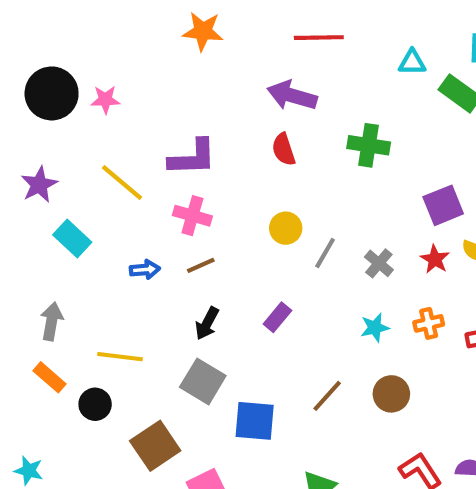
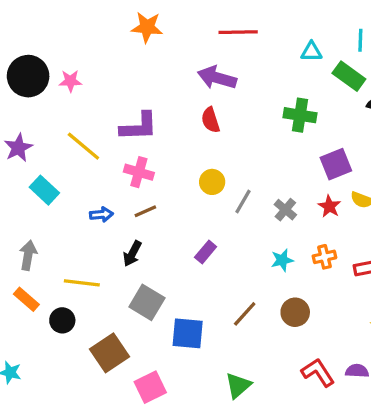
green cross: (369, 145) -> (300, 115), moved
black arrow: (207, 323) -> (132, 254), moved

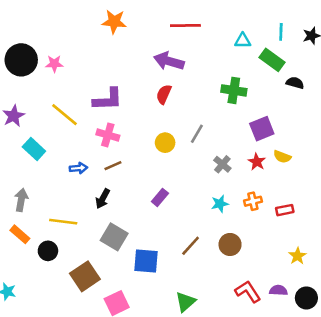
red semicircle: (210, 120) -> (164, 94), turned 42
gray line: (243, 201) -> (197, 134), moved

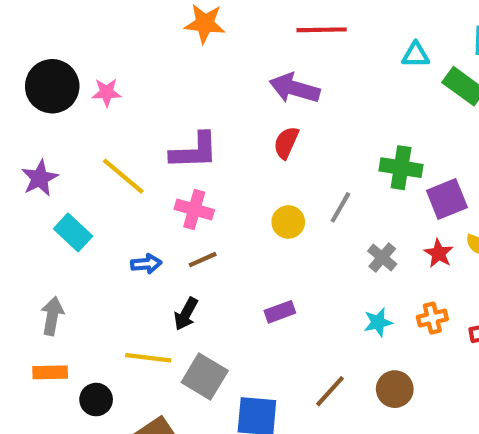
green cross: (234, 90) -> (401, 168), moved
purple rectangle: (160, 197) -> (280, 312), turned 30
yellow line: (63, 222) -> (148, 358), moved
orange rectangle: (20, 234) -> (50, 372), turned -42

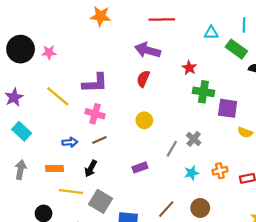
purple square: (447, 199) -> (228, 108), turned 30
gray line: (340, 207) -> (172, 149), moved
cyan rectangle: (73, 232) -> (22, 131), moved
red star: (439, 253) -> (189, 68), moved
orange rectangle: (50, 372) -> (54, 169), moved

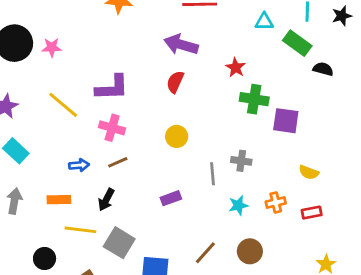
yellow semicircle: (245, 132) -> (309, 172), moved
gray cross: (194, 139) -> (241, 161), turned -32
gray line: (172, 149) -> (213, 174), turned -35

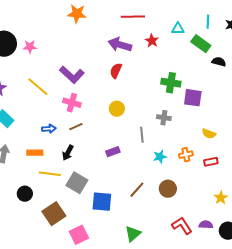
red star: (236, 68) -> (152, 41), moved
purple L-shape: (112, 88) -> (72, 75), turned 45
gray cross: (241, 161) -> (164, 118), moved

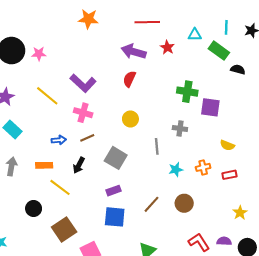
purple rectangle: (113, 152) -> (114, 191), moved
yellow line: (50, 174) -> (60, 187), turned 30
gray square: (77, 183) -> (116, 158), moved

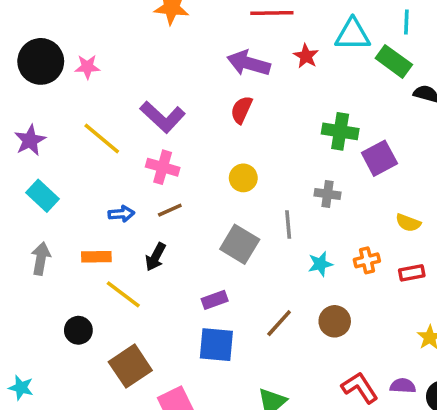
cyan triangle: (195, 35) -> (353, 35), size x1.5
purple square: (210, 107) -> (379, 158), turned -36
gray square: (116, 158) -> (240, 244), moved

